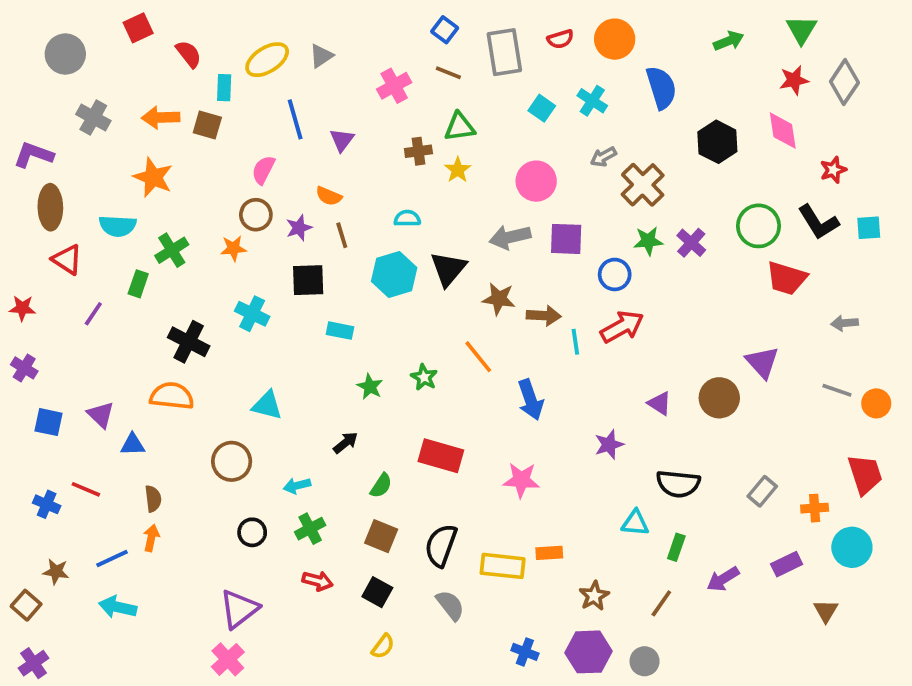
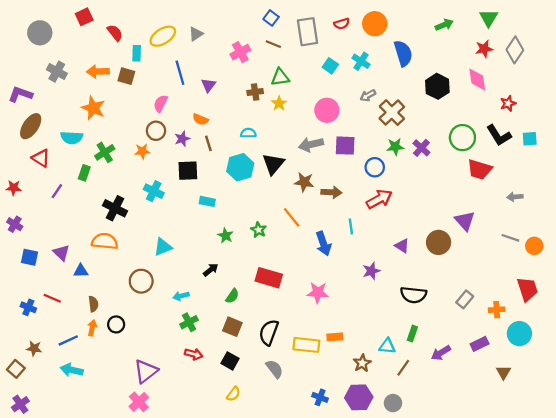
brown ellipse: (50, 207) -> (31, 126), turned 35
cyan line: (575, 342) -> (351, 226), moved
cyan triangle: (267, 405) -> (163, 247), turned -36
cyan triangle: (635, 523) -> (387, 346), moved
black circle: (252, 532) -> (116, 324), moved

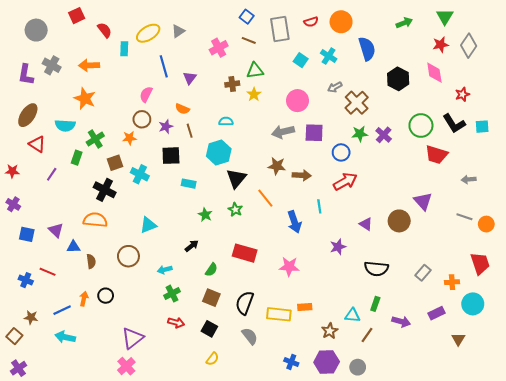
brown square: (126, 76) -> (115, 163), moved, turned -35
purple L-shape: (20, 94) -> (26, 75), moved, turned -100
black triangle: (273, 164) -> (236, 178), moved
brown semicircle: (93, 304) -> (91, 261), moved
purple arrow: (441, 353) -> (401, 322), turned -132

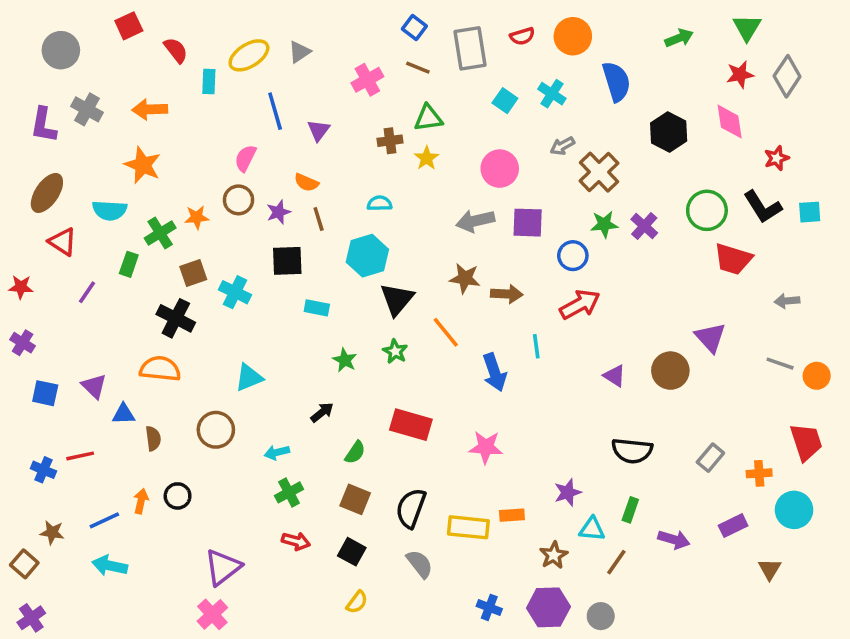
orange star: (129, 138) -> (197, 217), moved
purple star: (338, 247) -> (568, 492), moved
red line: (48, 272) -> (80, 456), turned -35

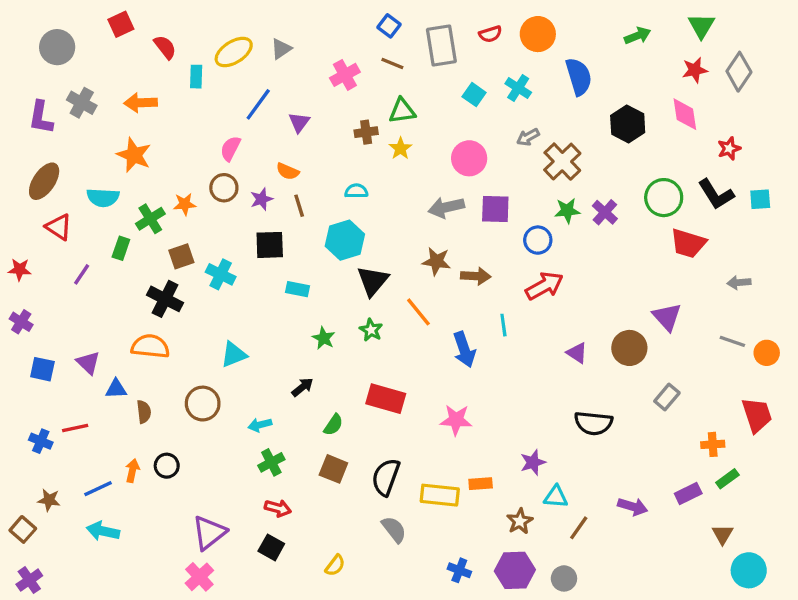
blue line: (275, 111) -> (258, 104), turned 52
gray rectangle: (710, 458) -> (667, 397), moved
green rectangle: (630, 510) -> (727, 479), moved, turned 35
cyan circle: (794, 510) -> (749, 570), moved
black square: (352, 552) -> (271, 547), moved

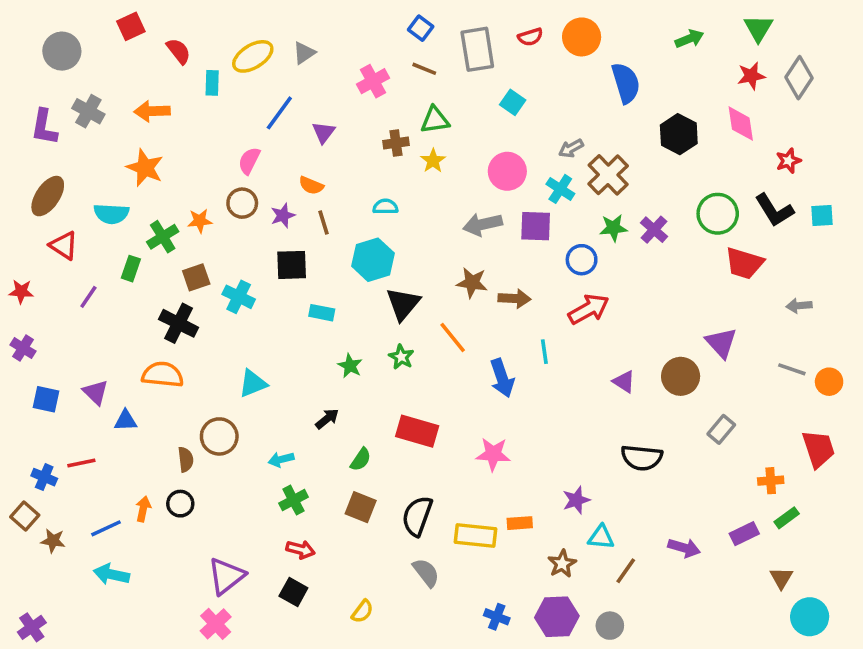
cyan cross: (518, 88) -> (560, 189), moved
brown semicircle: (144, 412) -> (186, 459), moved
brown square: (23, 529) -> (25, 516), moved

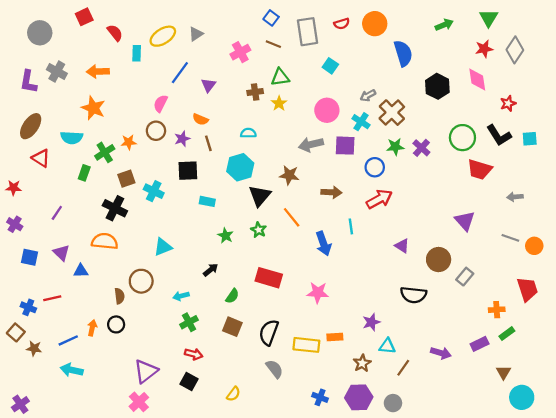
brown star: (472, 283) -> (289, 175), moved
purple line: (88, 297) -> (57, 213), moved
brown circle: (681, 376) -> (439, 260), moved

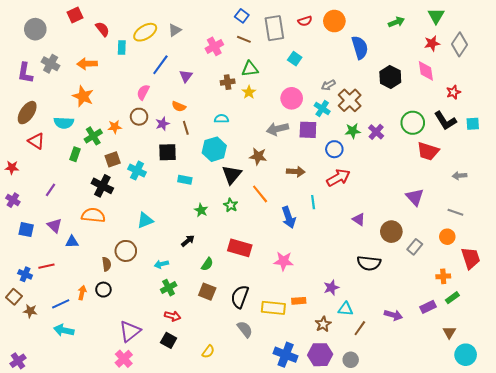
orange circle: (534, 246) -> (447, 237), moved
blue cross: (320, 397) -> (286, 355), size x1.6

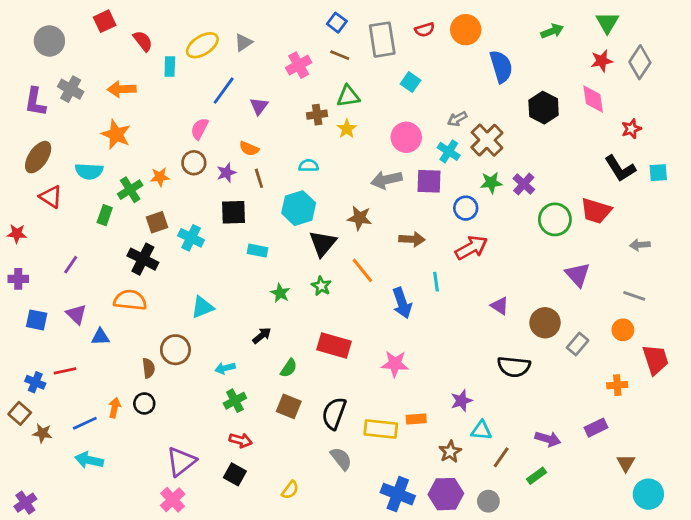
green circle: (413, 123) -> (555, 219), moved
purple cross: (13, 200) -> (18, 279), turned -32
green rectangle: (452, 298) -> (537, 476), moved

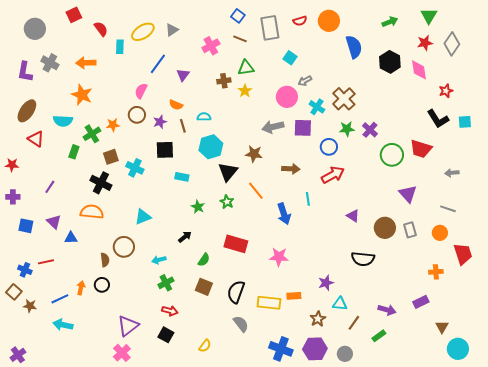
black hexagon: (544, 108) -> (390, 62), moved
gray arrow: (457, 119) -> (305, 81), moved
cyan semicircle: (309, 166) -> (204, 117), moved
gray rectangle: (578, 344) -> (410, 230), moved, turned -56

